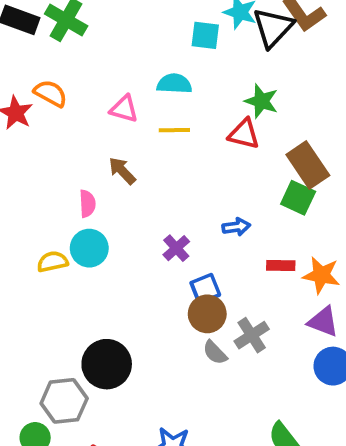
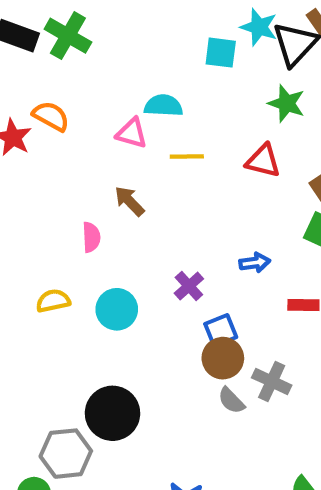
cyan semicircle: (174, 84) -> (163, 106), moved
green star: (261, 101) -> (287, 103), moved
cyan circle: (89, 248) -> (117, 309), moved
gray cross: (252, 335) -> (272, 381), turned -32

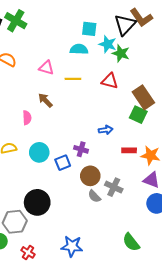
cyan star: (259, 27) -> (108, 44), moved
cyan semicircle: (163, 106) -> (79, 49), moved
purple cross: (189, 286) -> (81, 149), moved, turned -32
blue square: (221, 331) -> (63, 163), moved

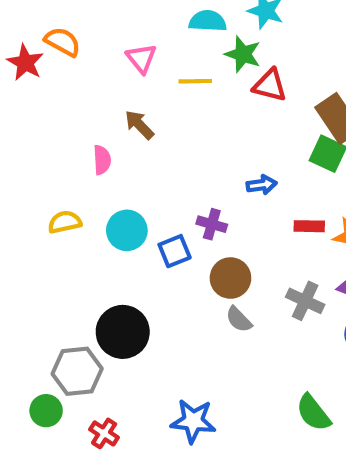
green star: (121, 53) -> (243, 54), moved
pink triangle: (46, 68) -> (141, 58), turned 35
gray cross: (114, 187) -> (305, 301), moved

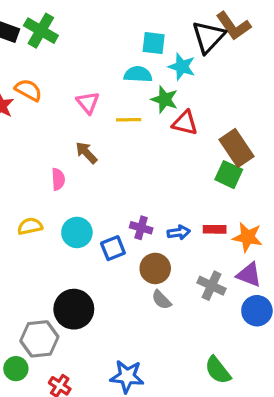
blue arrow: (262, 185) -> (179, 232), moved

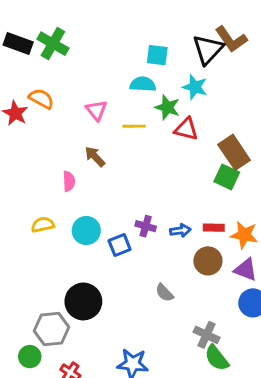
cyan star: (182, 67) -> (195, 87), moved
brown circle: (155, 268) -> (208, 261), moved
gray cross: (212, 286) -> (207, 335), moved

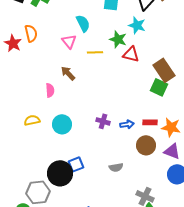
cyan semicircle: (143, 84) -> (83, 23), moved, turned 60
orange semicircle: (41, 99) -> (31, 33), turned 48
blue square: (120, 245) -> (76, 164), moved
gray semicircle: (164, 293) -> (116, 167), turned -56

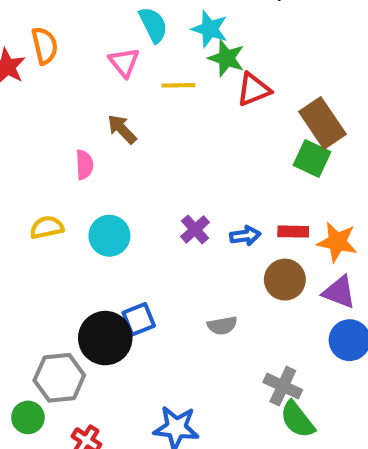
cyan star: (137, 25) -> (210, 29), moved
red triangle: (131, 54) -> (254, 90), turned -36
purple cross: (103, 121) -> (195, 229), turned 32

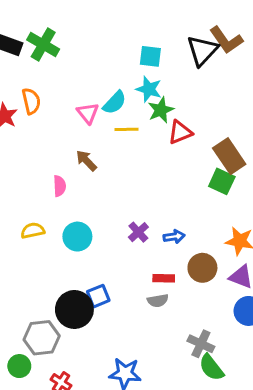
cyan semicircle: (153, 25) -> (115, 103), moved, turned 70
green star: (226, 58) -> (161, 110), turned 30
red rectangle: (293, 232) -> (164, 278), moved

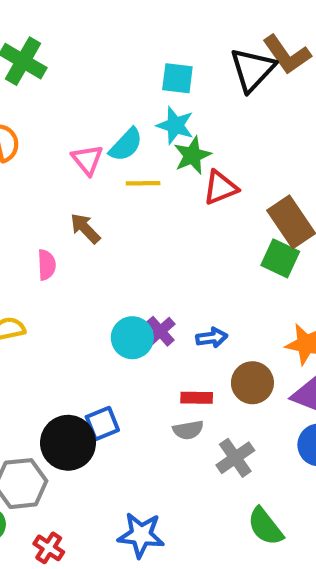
cyan circle: (77, 237) -> (132, 338), moved
gray cross: (201, 344) -> (235, 458), moved, turned 30

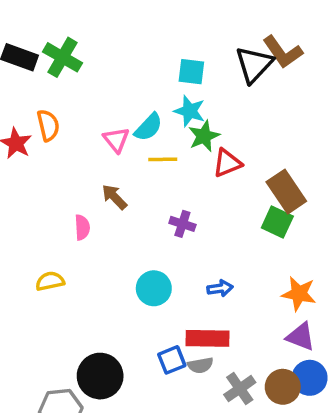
purple cross: (160, 331) -> (182, 224), moved, turned -30
brown circle: (252, 383) -> (283, 387), moved
red rectangle: (197, 398) -> (208, 338), size x1.6
blue square: (102, 423) -> (172, 360), moved

